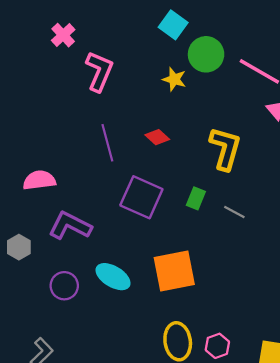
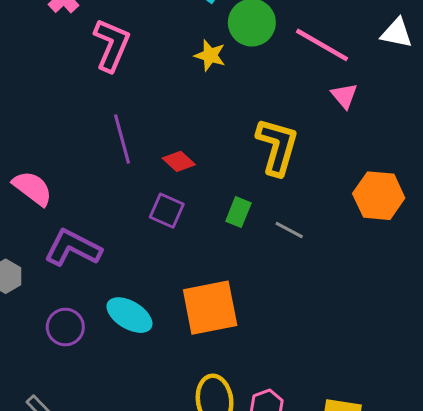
red diamond: (157, 137) -> (179, 161), moved
pink semicircle: (39, 180) -> (32, 188), turned 44
purple square: (141, 197) -> (167, 211), size x0.6

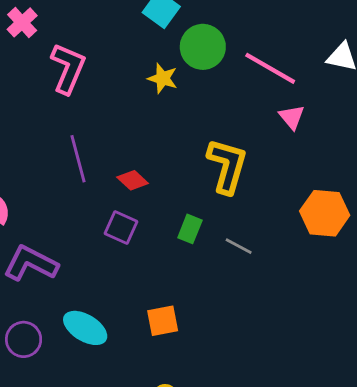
orange square: (210, 308) -> (163, 321), size x0.6

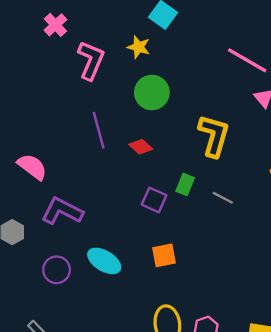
green circle: (203, 47) -> (152, 92), moved
yellow star: (163, 78) -> (139, 47), moved
purple square: (121, 228) -> (154, 200), moved

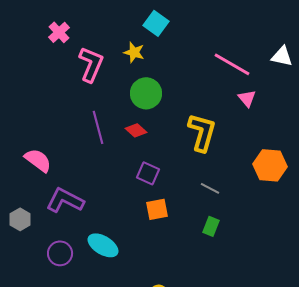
red diamond: (141, 147) -> (136, 130), moved
green rectangle: (185, 184) -> (211, 226), moved
purple square: (154, 200) -> (148, 173), moved
orange square: (164, 255) -> (157, 209), moved

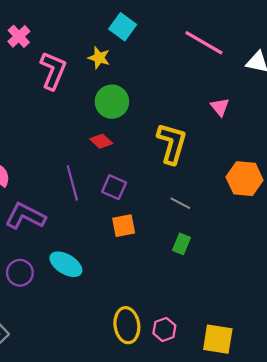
pink line: (232, 64) -> (204, 43), moved
purple line: (98, 127) -> (72, 183), moved

